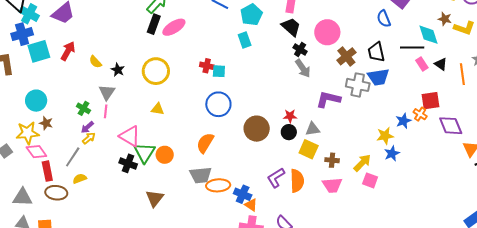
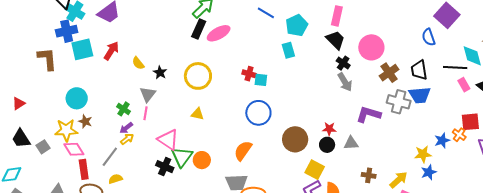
yellow square: (309, 149) -> (315, 170), moved

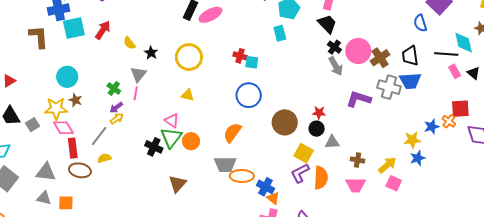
pink circle: (371, 47) -> (358, 51), moved
pink triangle: (168, 140) -> (172, 121), moved, size x0.7
gray triangle: (351, 143) -> (332, 142), moved

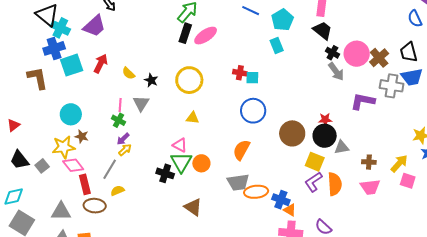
pink line: (136, 93) -> (120, 105), moved
black circle: (317, 129) -> (325, 136), size x1.5
brown triangle: (178, 184) -> (193, 207), turned -30

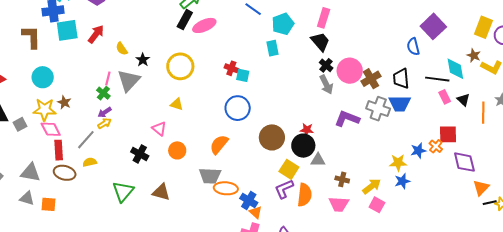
gray triangle: (141, 103) -> (129, 80), size x1.4
cyan circle: (71, 114) -> (43, 77), moved
green triangle: (181, 162) -> (123, 191), moved
brown triangle: (193, 207) -> (161, 192), turned -30

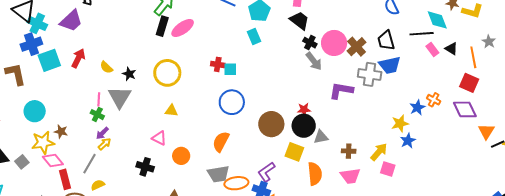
red square: (448, 134) -> (469, 83), moved, turned 36
purple L-shape: (284, 189) -> (266, 172), moved

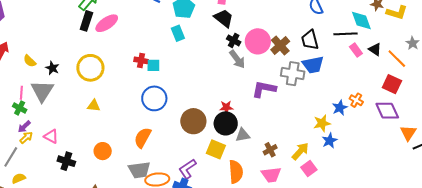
orange line: (473, 57) -> (397, 59), turned -35
pink triangle: (159, 138) -> (51, 136), moved
brown cross: (349, 151) -> (270, 150), turned -32
pink square: (388, 169) -> (309, 169), turned 35

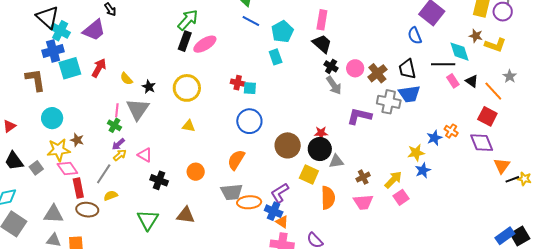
pink circle: (258, 41) -> (355, 68), size x0.7

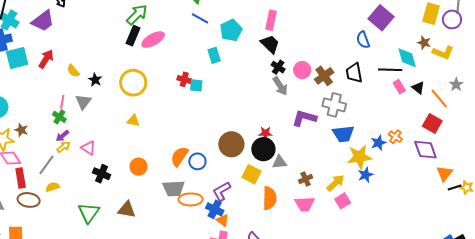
cyan rectangle: (276, 57) -> (214, 55), moved
blue trapezoid: (409, 94) -> (343, 134), moved
gray triangle: (138, 109) -> (83, 102), size x0.7
blue circle: (249, 121) -> (197, 161), moved, size x0.7
yellow star: (416, 153) -> (359, 157), size x1.4

